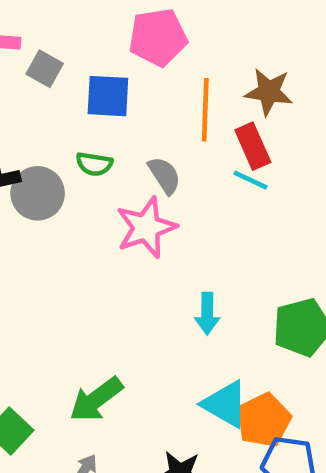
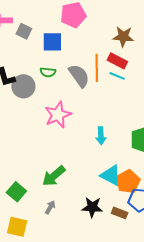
orange line: (205, 110) -> (97, 68), moved
red rectangle: (253, 146) -> (117, 61), turned -36
gray semicircle: (164, 175) -> (79, 76), size x1.4
pink star: (146, 227) -> (58, 115), moved

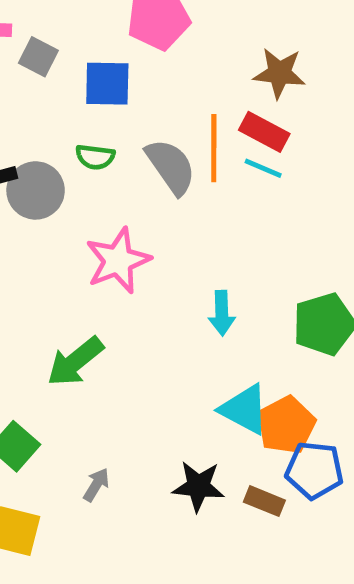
green arrow: (54, 176) -> (75, 362), moved

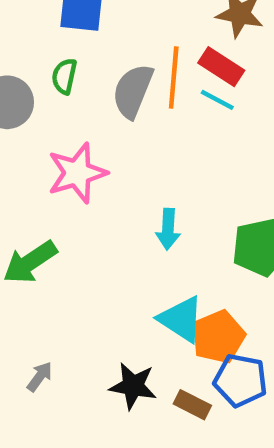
green semicircle: (95, 157) -> (64, 76), turned 90
gray semicircle: (171, 167) -> (133, 91), turned -128

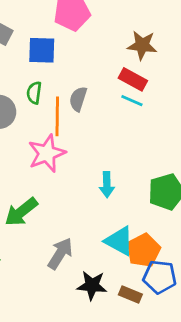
orange line: (174, 78) -> (57, 116), moved
gray semicircle: (133, 91) -> (78, 99), size x0.7
gray arrow: (40, 377) -> (60, 254), moved, size x1.6

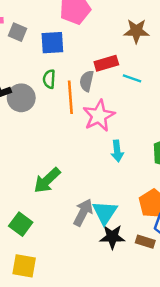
red rectangle: (133, 79) -> (106, 63), moved, turned -40
pink star: (47, 153) -> (99, 116), moved
cyan triangle: (119, 241) -> (105, 212), moved, turned 40

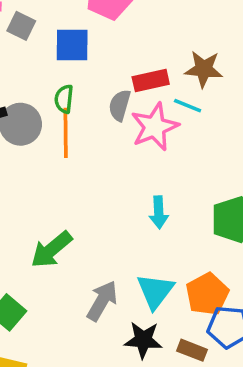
brown star: (136, 31) -> (204, 69), moved
orange line: (70, 97) -> (66, 133), moved
pink star: (99, 116) -> (155, 127), moved
cyan triangle: (105, 212) -> (155, 291), moved

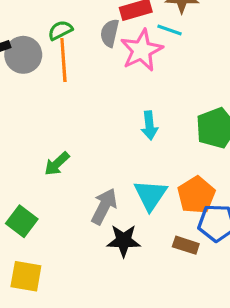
green semicircle: (64, 99) -> (60, 30), turned 60
green arrow: (51, 250) -> (57, 164), size x0.7
black star: (143, 340) -> (124, 241), moved

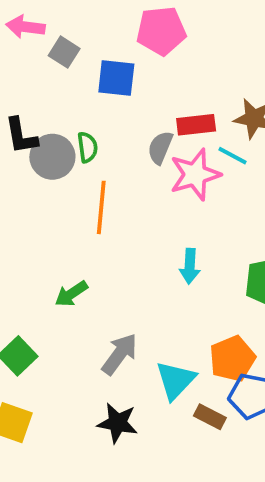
green semicircle: (60, 30) -> (87, 147), moved, turned 100
orange line: (63, 60) -> (101, 207), moved
cyan triangle: (150, 195) -> (176, 380), moved
black star: (124, 241) -> (118, 423), moved

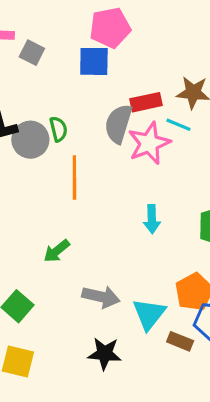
blue square: (116, 78) -> (94, 61), moved
gray semicircle: (160, 148) -> (118, 124), size x1.4
gray arrow: (120, 354) -> (101, 297), turned 72

